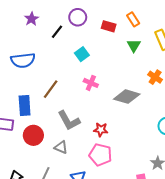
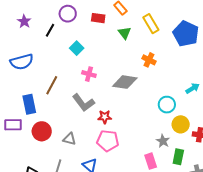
gray L-shape: (69, 121) -> (83, 103), moved

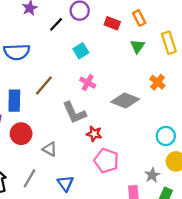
pink pentagon: (108, 141) -> (106, 161), moved

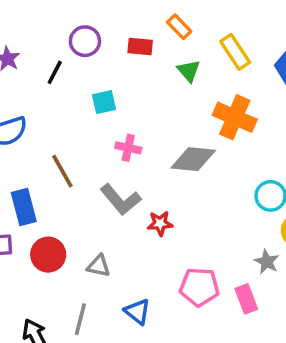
cyan square: (81, 51) -> (104, 102), turned 35
orange cross: (157, 82) -> (235, 117), size x1.6
brown line: (44, 85) -> (62, 171), turned -55
pink pentagon: (106, 161) -> (199, 287), moved

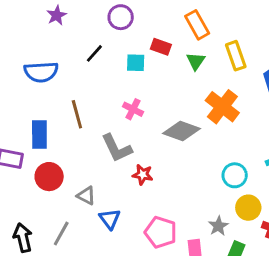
orange rectangle: (179, 27) -> (197, 25), size x1.4
red rectangle: (140, 46) -> (161, 47), moved
black line: (55, 72) -> (94, 53), moved
cyan square: (104, 102) -> (136, 63), moved
blue triangle: (137, 312) -> (110, 219), moved

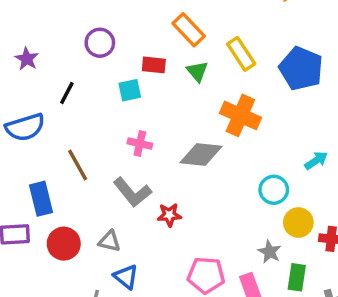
black line: (94, 53) -> (67, 93), moved
gray triangle: (86, 196) -> (110, 241), moved
blue triangle: (110, 219) -> (126, 277), moved

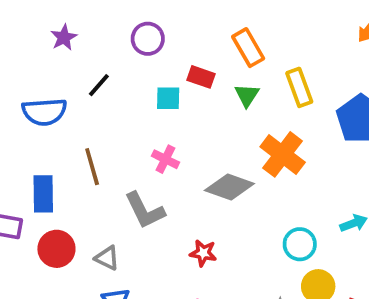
red star: (169, 215) -> (203, 253), moved

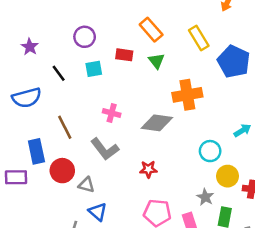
black line: (99, 85) -> (59, 73), turned -66
yellow rectangle: (299, 87) -> (199, 38), moved
cyan square: (168, 98) -> (94, 69), moved
orange cross: (283, 154) -> (187, 95), turned -36
red circle: (56, 249) -> (62, 171), moved

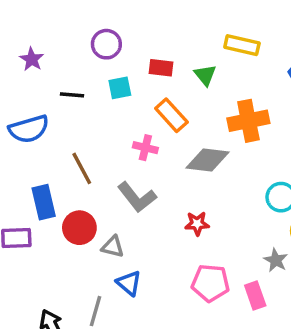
orange rectangle: (151, 30) -> (171, 115), moved
yellow rectangle: (199, 38) -> (242, 45), moved, turned -45
black line: (59, 73) -> (72, 95), turned -48

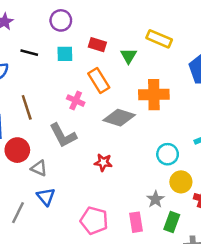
pink pentagon: (210, 283) -> (94, 220), moved

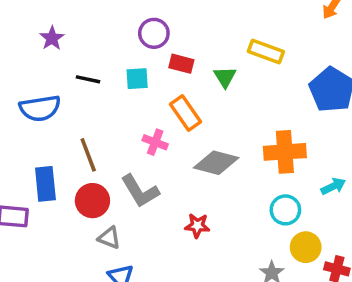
purple circle: (61, 20) -> (154, 33), moved
orange cross: (154, 95) -> (285, 152), moved
red circle: (17, 150) -> (92, 201), moved

